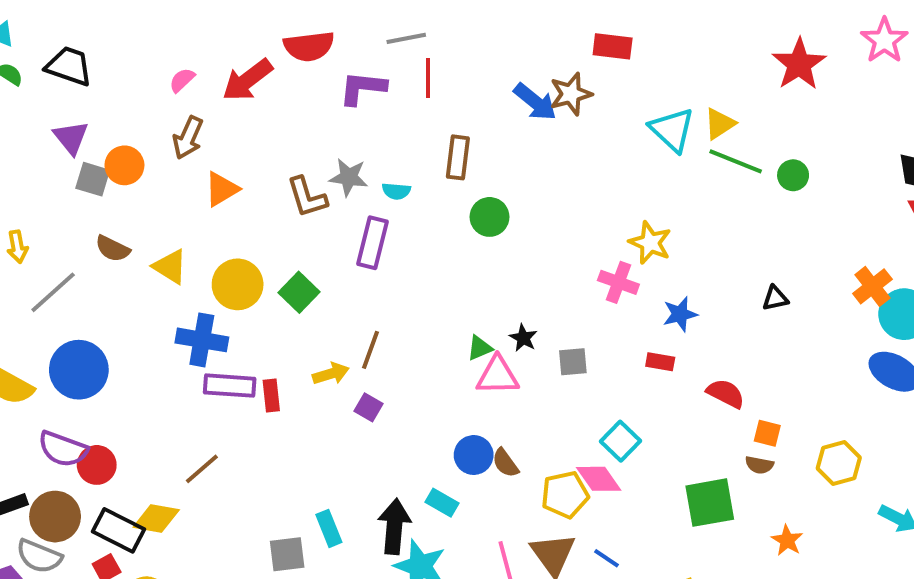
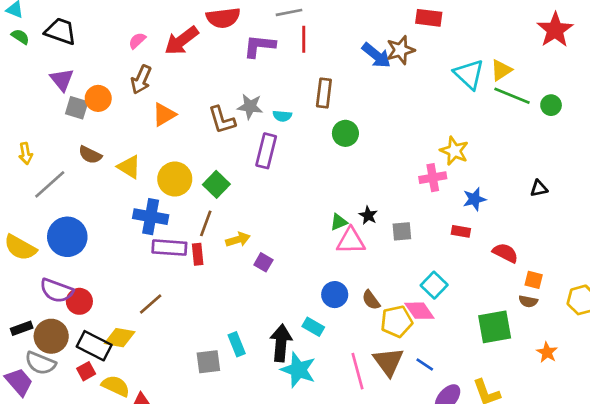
pink cross: (618, 282) -> (433, 178), turned -30
brown line: (370, 350) -> (206, 223), moved
brown semicircle: (505, 463) -> (371, 300), moved

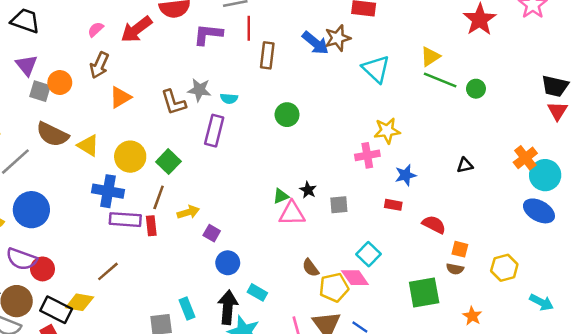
cyan triangle: (469, 74) -> (376, 69), moved
brown rectangle: (324, 93) -> (267, 55), moved
yellow star: (454, 151) -> (387, 131), turned -30
brown semicircle: (90, 155) -> (52, 134), size x1.5
blue circle: (335, 295) -> (228, 263), moved

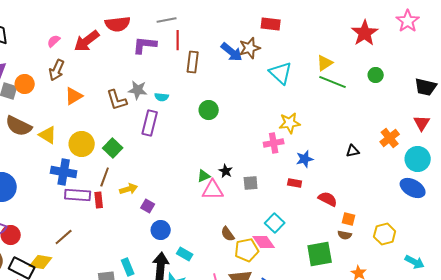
green circle: (476, 89) -> (376, 75), moved
red triangle: (557, 111) -> (422, 123), moved
orange cross: (525, 158) -> (390, 138), moved

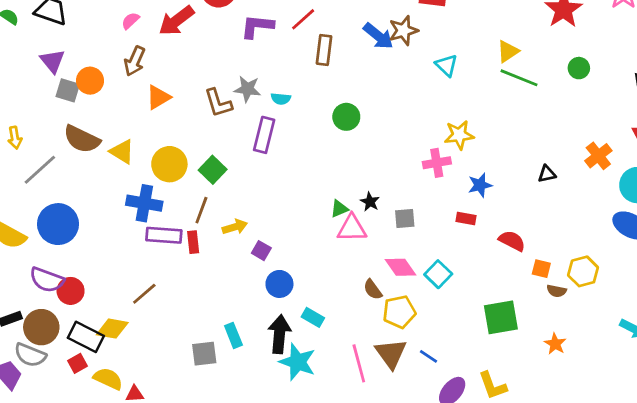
red line: (178, 40) -> (303, 19), turned 48
cyan triangle: (281, 73) -> (447, 65), size x0.7
yellow hexagon: (385, 234) -> (583, 271), moved
brown semicircle: (345, 235) -> (557, 291), moved
pink diamond: (264, 242) -> (401, 267), moved

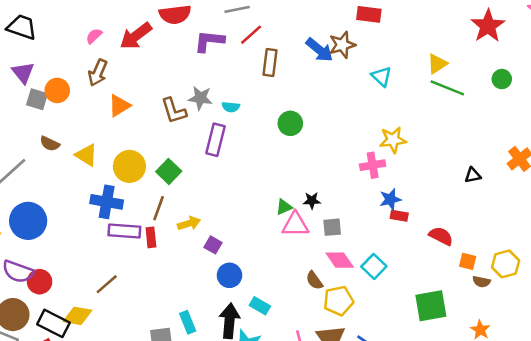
brown semicircle: (82, 139) -> (50, 144), size x0.6
blue star: (480, 185) -> (390, 199), moved
black star: (370, 202) -> (312, 201), turned -30
gray square: (405, 218) -> (332, 227), moved

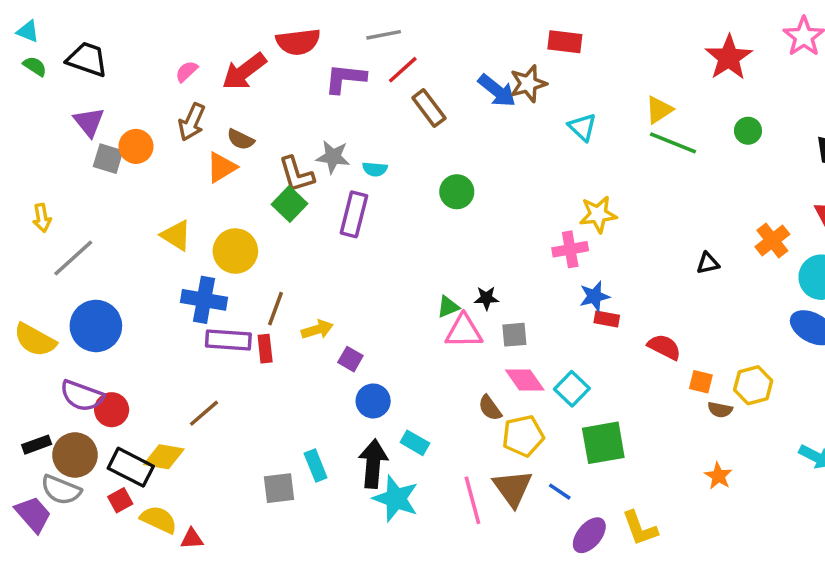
brown rectangle: (270, 63) -> (429, 108), turned -44
brown semicircle: (50, 144) -> (241, 139), moved
green square: (169, 171) -> (289, 204), moved
green square: (431, 306) -> (603, 443), moved

